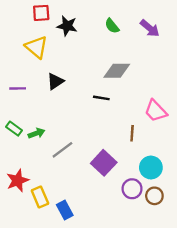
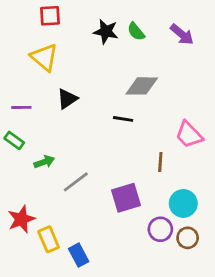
black star: (67, 26) -> (106, 32), moved
green rectangle: (14, 129) -> (14, 140), moved
purple square: (104, 163) -> (126, 198), turned 30

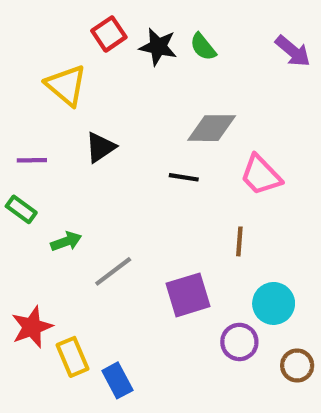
red square: (50, 16) -> (109, 34), moved, turned -30
purple arrow: (182, 34) -> (293, 51), moved
pink trapezoid: (189, 135) -> (261, 175), moved
brown circle: (188, 238) -> (297, 365), moved

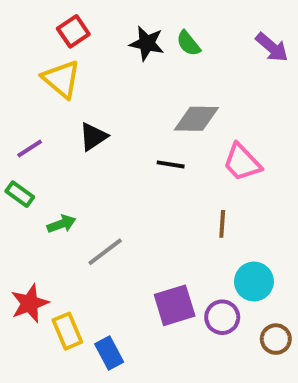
red square: (109, 34) -> (73, 31), moved
purple line: (32, 160) -> (30, 149), turned -32
purple square: (188, 295) -> (175, 305), moved

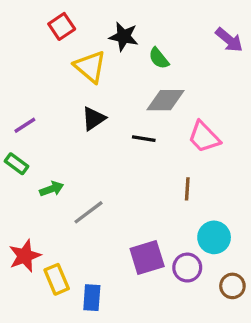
green semicircle: (188, 43) -> (159, 58), moved
yellow triangle: (61, 79) -> (90, 67), moved
black triangle: (93, 137) -> (93, 119), moved
blue rectangle: (109, 353) -> (92, 298), turned 32

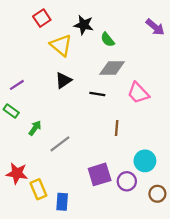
green arrow: (52, 189) -> (35, 128), turned -35
brown line: (187, 189) -> (117, 128), moved
red star: (25, 256) -> (17, 173), turned 30

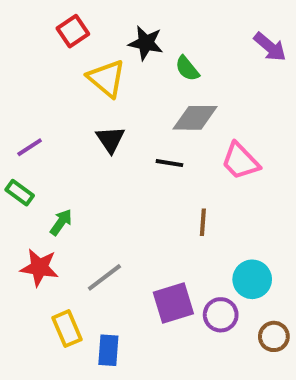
black triangle: (63, 80) -> (110, 139), turned -30
gray line: (60, 144) -> (104, 277), moved
red star: (17, 173) -> (39, 268), moved

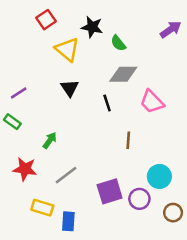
purple arrow: (270, 47) -> (171, 30), turned -75
black line: (169, 163) -> (107, 103), turned 63
green arrow: (61, 222) -> (50, 140), moved
yellow rectangle: (67, 329) -> (42, 208), turned -50

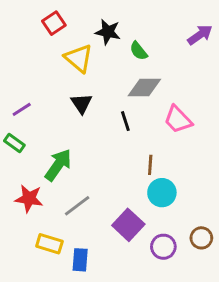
green arrow: (50, 140) -> (58, 165), size x1.6
cyan circle: (159, 176) -> (162, 193), moved
purple square: (110, 191) -> (128, 225), turned -30
purple circle: (139, 199) -> (163, 247), moved
brown circle: (173, 213) -> (201, 238), moved

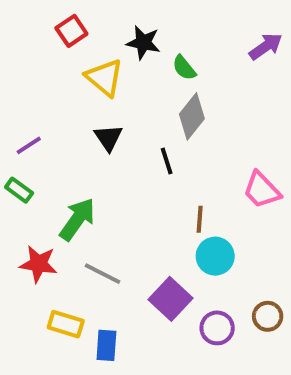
gray diamond: (144, 87) -> (192, 116), turned -52
pink trapezoid: (178, 120) -> (262, 190), moved
gray line: (77, 206) -> (103, 274), turned 64

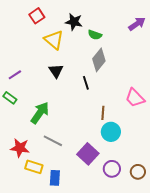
green semicircle: (184, 68) -> (95, 35), turned -32
red star: (38, 264) -> (20, 148), moved
brown circle: (268, 316) -> (138, 172), moved

